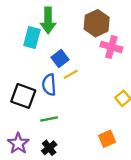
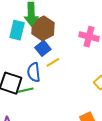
brown hexagon: (97, 23) -> (43, 28), moved
green line: (49, 119) -> (26, 90), moved

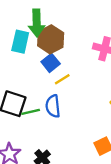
blue semicircle: (34, 72) -> (53, 106), moved

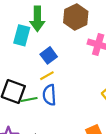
brown hexagon: (51, 39) -> (76, 17), moved
yellow line: (62, 79) -> (47, 76), moved

